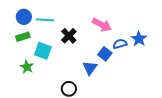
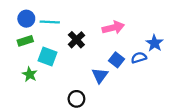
pink arrow: (102, 25) -> (113, 28), turned -42
blue semicircle: (120, 44) -> (139, 58), moved

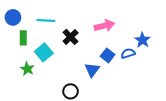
blue circle: (26, 19) -> (13, 17), moved
green rectangle: (25, 41) -> (23, 38), turned -72
cyan square: (47, 57) -> (44, 52), turned 30

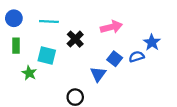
green rectangle: (23, 38) -> (16, 46), moved
cyan square: (44, 52) -> (47, 55), turned -36

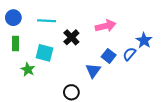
blue semicircle: (137, 57) -> (129, 54), turned -32

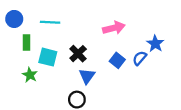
black cross: (71, 37) -> (78, 54), moved
green rectangle: (15, 44) -> (27, 42), moved
blue triangle: (93, 71) -> (87, 76), moved

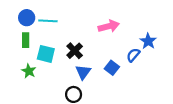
blue circle: (14, 19) -> (27, 18), moved
blue square: (117, 60) -> (112, 68), moved

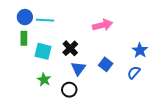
blue star: (148, 41) -> (140, 50), moved
blue semicircle: (133, 55) -> (134, 73), moved
green star: (29, 71) -> (44, 80), moved

